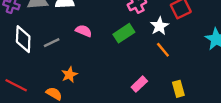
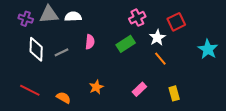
pink semicircle: (84, 31) -> (90, 42), turned 72
orange star: (69, 75) -> (96, 87), moved

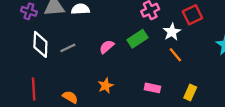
pink semicircle: (90, 42) -> (107, 47), moved, turned -136
pink rectangle: (139, 89) -> (152, 88), turned 56
red line: (30, 90) -> (34, 89), turned 60
yellow rectangle: (174, 93) -> (190, 93), turned 40

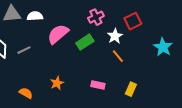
pink semicircle: (107, 47) -> (58, 34), moved, size x1.6

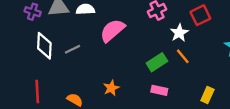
green rectangle: (85, 42) -> (157, 62), moved
yellow rectangle: (131, 89) -> (207, 95), moved

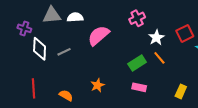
purple cross: (33, 12) -> (24, 28), moved
red square: (200, 15) -> (185, 34), moved

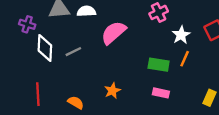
orange line: (159, 58) -> (185, 59), turned 64
green rectangle: (137, 63) -> (159, 65), turned 42

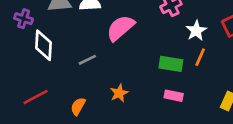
gray line: (73, 52) -> (87, 60), moved
red line: (38, 94) -> (36, 97), turned 65
orange semicircle: (76, 102) -> (78, 106), turned -91

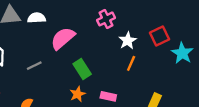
green rectangle: (171, 64) -> (82, 69), moved, turned 48
orange star: (119, 93) -> (78, 94), moved

